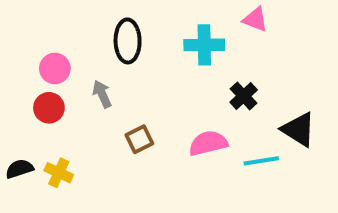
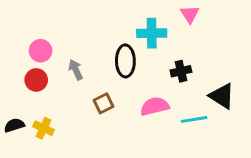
pink triangle: (255, 19) -> (190, 14), turned 36
black ellipse: (128, 41) -> (125, 61), moved
black cross: (244, 96) -> (181, 71), turned 30

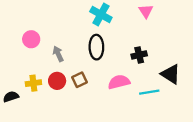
cyan cross: (152, 33) -> (101, 15), moved, turned 30
red circle: (36, 80) -> (57, 81), moved
yellow cross: (43, 128) -> (33, 83), moved, turned -32

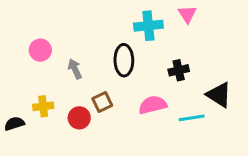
cyan cross: (101, 15) -> (148, 26), moved, turned -35
red circle: (57, 81) -> (79, 118), moved

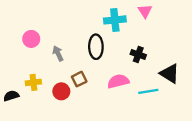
black cross: (179, 70) -> (138, 55), turned 32

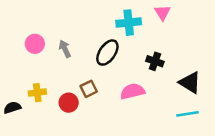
black ellipse: (96, 47) -> (107, 53), turned 35
gray arrow: (58, 53) -> (65, 49), moved
cyan line: (148, 91) -> (187, 114), moved

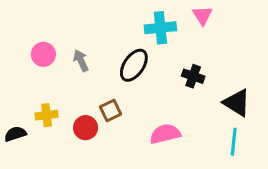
pink semicircle: (132, 91) -> (165, 134), moved
cyan line: (187, 114) -> (234, 142), turned -75

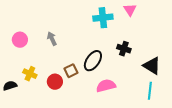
pink circle: (43, 54) -> (20, 40), moved
black ellipse: (134, 65) -> (93, 61), moved
yellow cross: (47, 115) -> (30, 74), turned 32

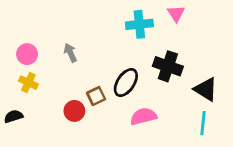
black cross: (124, 49) -> (168, 66), size x1.5
yellow cross: (30, 74) -> (28, 83), moved

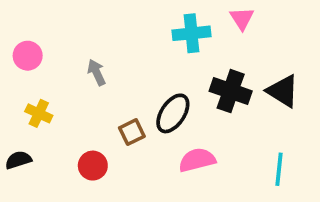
pink circle: (27, 54) -> (28, 56), moved
black triangle: (206, 89) -> (283, 91), moved
red circle: (74, 111) -> (93, 166), moved

